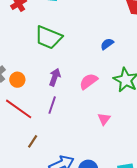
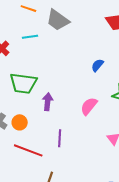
green trapezoid: (48, 37) -> (23, 83), moved
purple arrow: (55, 77) -> (48, 102), moved

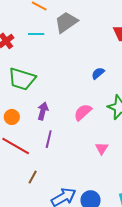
gray trapezoid: (58, 20) -> (66, 22), turned 100
purple arrow: (48, 102) -> (43, 111), moved

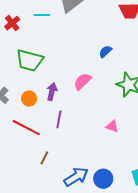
pink semicircle: (83, 112) -> (82, 81), moved
orange circle: (12, 117) -> (29, 98), moved
pink triangle: (102, 148) -> (112, 126), turned -40

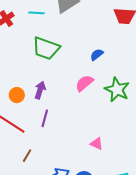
green trapezoid: (30, 60) -> (46, 48), moved
pink semicircle: (82, 81) -> (84, 83), moved
pink triangle: (112, 126) -> (97, 144), moved

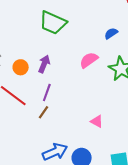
blue semicircle: (97, 55) -> (111, 33), moved
brown line: (27, 156) -> (44, 112), moved

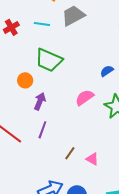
orange circle: (21, 67) -> (25, 80), moved
brown line: (44, 112) -> (70, 153), moved

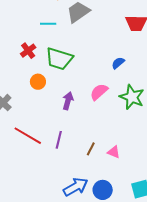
red cross: (11, 27) -> (28, 51), moved
purple arrow: (40, 101) -> (68, 101), moved
purple line: (42, 130) -> (59, 140), moved

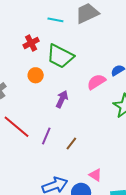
pink semicircle: (99, 92) -> (96, 82), moved
brown line: (91, 149) -> (71, 143), moved
pink triangle: (114, 152) -> (95, 175), moved

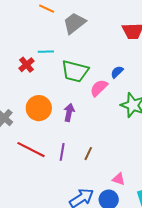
cyan line: (55, 20) -> (46, 52), moved
green trapezoid: (60, 56) -> (75, 71), moved
orange circle: (36, 75) -> (39, 108), moved, size x1.6

